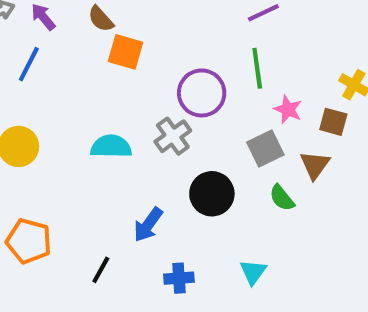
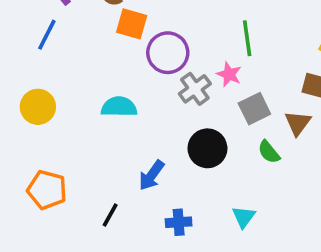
purple circle: (202, 93) -> (168, 53), moved
pink star: (288, 109) -> (229, 74), moved
gray cross: (173, 136) -> (195, 89), moved

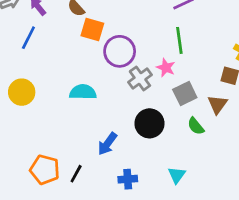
orange pentagon: (47, 190) -> (45, 170), moved

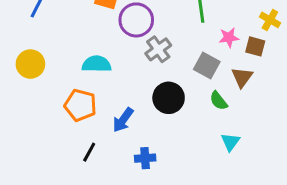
pink star: (166, 68) -> (229, 38), moved, turned -30
gray square: (185, 93) -> (207, 65), turned -35
orange pentagon: (45, 170) -> (80, 105), moved
cyan triangle: (177, 175) -> (230, 142), moved

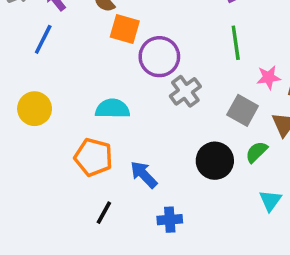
black circle: (169, 98) -> (215, 161), moved
green semicircle: (219, 101) -> (256, 152), turned 84
blue arrow: (123, 120) -> (144, 175), turned 100

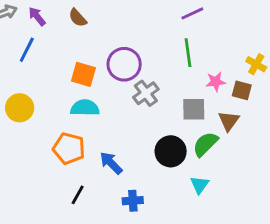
orange square: (125, 29) -> (83, 74), moved
gray square: (243, 110) -> (194, 109), turned -30
green semicircle: (256, 152) -> (205, 144), size x1.4
cyan triangle: (270, 201) -> (200, 185), moved

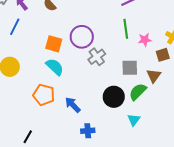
pink star: (216, 82) -> (145, 40), moved
brown square: (242, 90) -> (163, 55), turned -32
cyan semicircle: (85, 108) -> (55, 67), turned 42
black line: (78, 195) -> (28, 137), moved

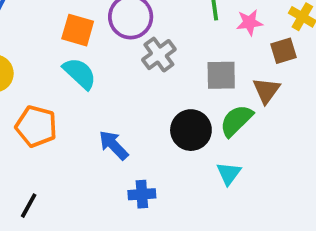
orange pentagon: (44, 95) -> (36, 126), moved

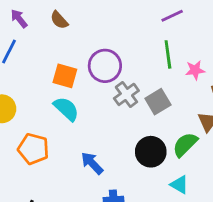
gray square: (221, 75) -> (158, 102), moved, turned -30
cyan triangle: (229, 173) -> (179, 185), turned -36

